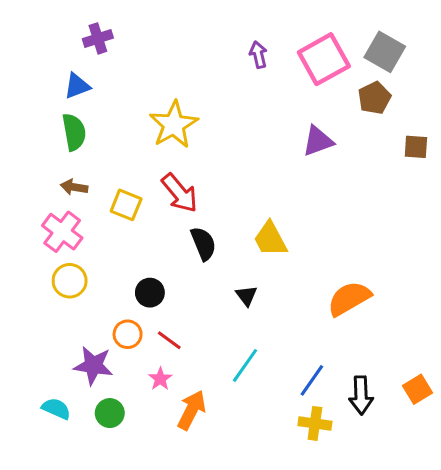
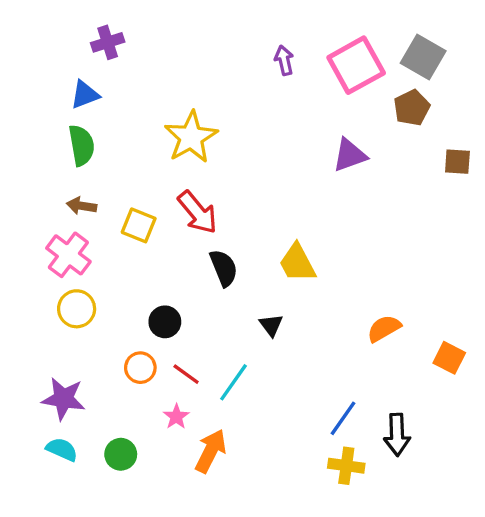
orange semicircle: (349, 299) -> (384, 328), size x0.7
purple star: (93, 365) -> (64, 399), moved
cyan line: (245, 365) -> (234, 382), moved
orange square: (417, 389) -> (449, 358), moved, turned -32

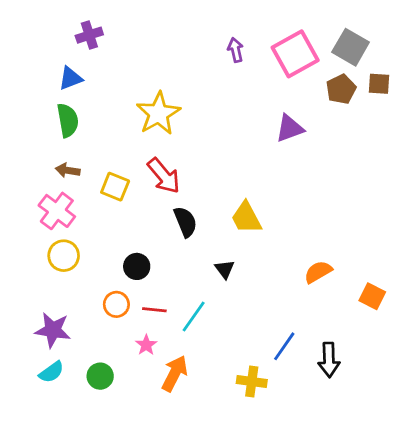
brown square: (457, 162) -> (379, 84), moved
red line: (186, 374) -> (154, 310), turned -30
cyan semicircle: (62, 449) -> (51, 372), turned 120
yellow cross: (346, 466) -> (252, 382), moved

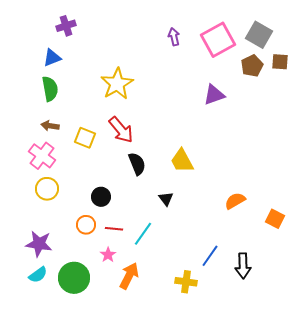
green circle: (100, 376) -> (74, 278), size x1.6

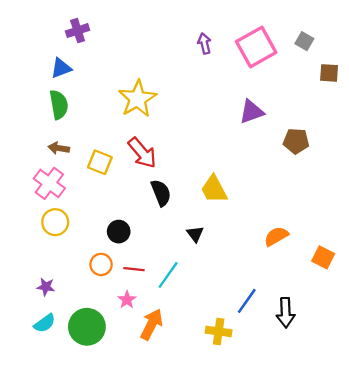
gray square: (259, 35) -> (304, 41), size x0.6
brown pentagon: (252, 66) -> (296, 141), moved, turned 30
purple star: (39, 244) -> (46, 287), size x0.6

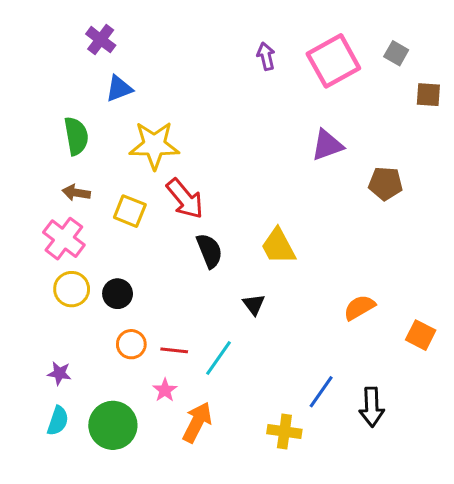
purple cross: (78, 31) -> (101, 40), turned -35
blue triangle: (61, 68) -> (119, 89), moved
yellow star: (137, 99) -> (154, 145), moved, turned 30
black circle: (119, 232) -> (118, 294), moved
cyan semicircle: (45, 323) -> (58, 421), turned -35

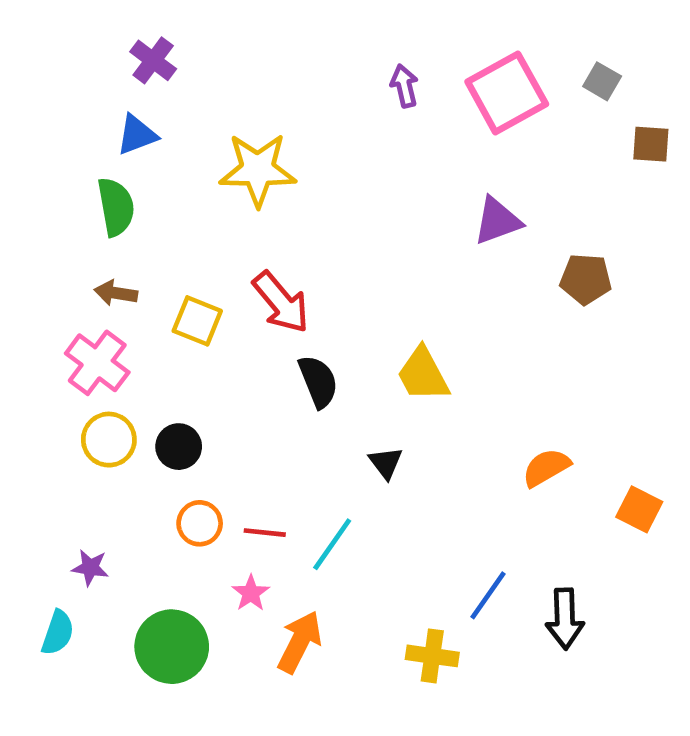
blue triangle: (119, 89) -> (137, 135), moved
yellow star: (154, 145) -> (258, 170), moved
cyan semicircle: (58, 421) -> (58, 633), moved

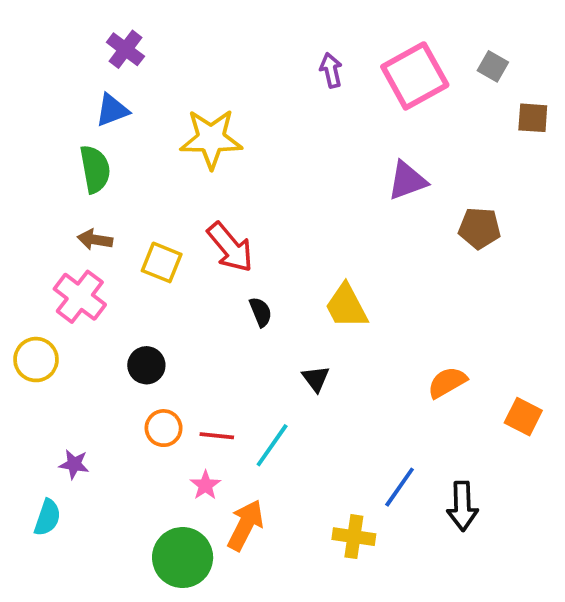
black semicircle: (318, 381) -> (261, 312), size x0.7
yellow circle: (109, 440) -> (36, 360), moved
green circle: (172, 647) -> (183, 558), moved

